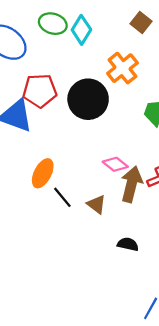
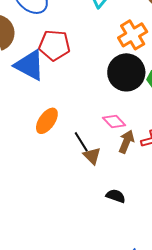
black circle: (88, 99) -> (126, 72), moved
brown arrow: (131, 184) -> (126, 142), size x0.7
black line: (62, 197) -> (81, 142), moved

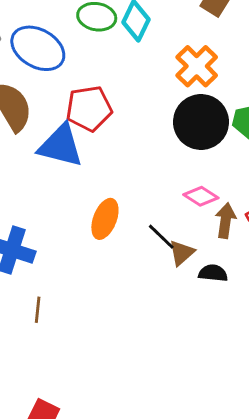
brown triangle: (92, 156) -> (182, 253), turned 48
black semicircle: (116, 196) -> (213, 273), moved

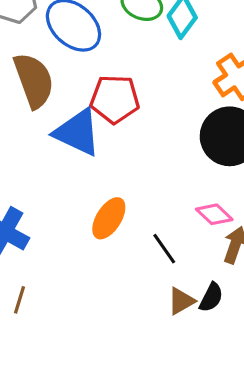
brown triangle: (182, 253) -> (181, 301), moved
black semicircle: (213, 273) -> (211, 297), turned 100

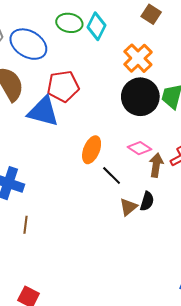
orange ellipse: (109, 218) -> (92, 150), moved

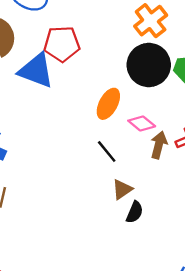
orange ellipse: (92, 150) -> (108, 104), moved
black semicircle: (147, 201) -> (135, 212), moved

